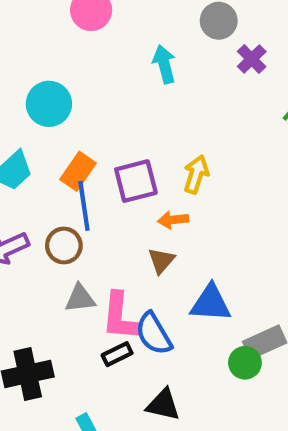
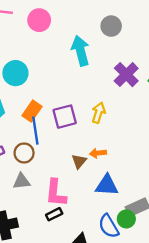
purple cross: (252, 59) -> (126, 75), moved, size x1.5
cyan arrow: (164, 64) -> (80, 51), size x1.4
orange arrow: (173, 220) -> (98, 153), moved
gray triangle: (80, 298) -> (22, 181), moved
blue semicircle: (154, 334) -> (109, 226), moved

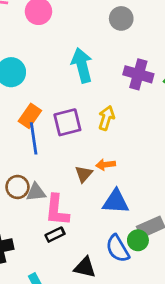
cyan arrow: (80, 51) -> (82, 65), moved
purple cross: (126, 75) -> (138, 74), turned -30
brown circle: (24, 153) -> (17, 187), moved
gray triangle: (22, 181) -> (36, 192), moved

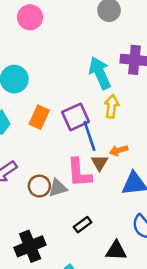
cyan arrow: (82, 65) -> (100, 73), moved
blue line: (34, 138) -> (89, 136), moved
pink L-shape: (57, 210) -> (79, 173), moved

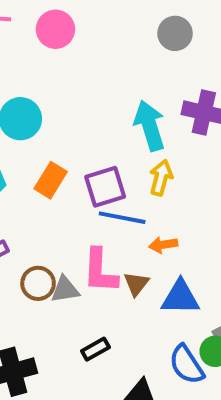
blue line: (89, 136) -> (122, 218), turned -68
brown triangle: (100, 163) -> (136, 284), moved

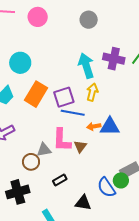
gray circle: (175, 33) -> (89, 20), moved
orange rectangle: (51, 180) -> (36, 94), size x1.4
brown circle: (38, 283) -> (31, 162), moved
blue triangle: (180, 297) -> (110, 127), moved

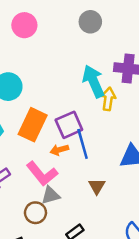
yellow arrow: (92, 92) -> (108, 99), moved
blue line: (73, 113) -> (83, 144), turned 70
orange arrow: (94, 126) -> (59, 150), moved
pink L-shape: (62, 140) -> (42, 174), moved, turned -35

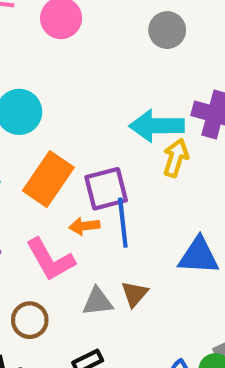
cyan arrow: (94, 81) -> (157, 126), turned -76
gray triangle: (50, 195) -> (98, 302), moved

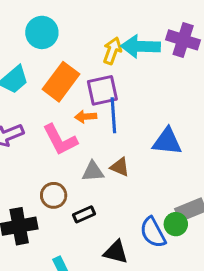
yellow arrow: (176, 158) -> (112, 51), moved
brown triangle: (135, 294) -> (120, 167), turned -50
brown circle: (30, 320) -> (54, 195), moved

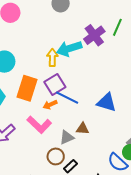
purple cross: (183, 40) -> (94, 35), turned -35
blue line: (113, 115) -> (67, 98), turned -40
blue triangle: (167, 141) -> (107, 102), turned 30
brown circle: (54, 195) -> (56, 156), moved

